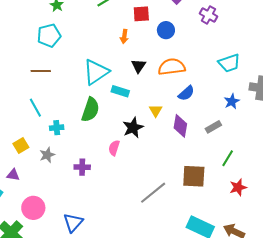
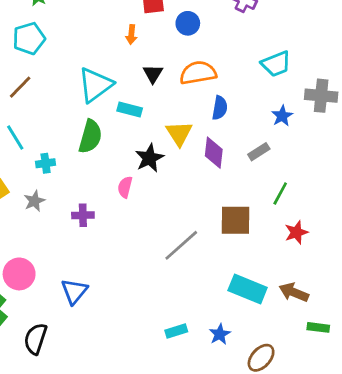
brown line: (41, 71) -> (20, 87), turned -42
blue semicircle: (186, 93) -> (220, 108), turned -36
yellow triangle: (156, 111) -> (179, 133), size x1.5

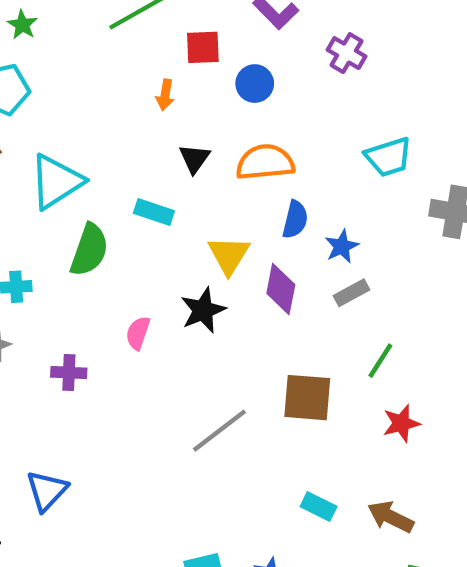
cyan triangle: (95, 85) -> (56, 182), moved
blue star: (282, 116) -> (342, 246), moved
black star: (149, 158) -> (203, 310), moved
cyan rectangle: (248, 289) -> (319, 507), size x0.6

